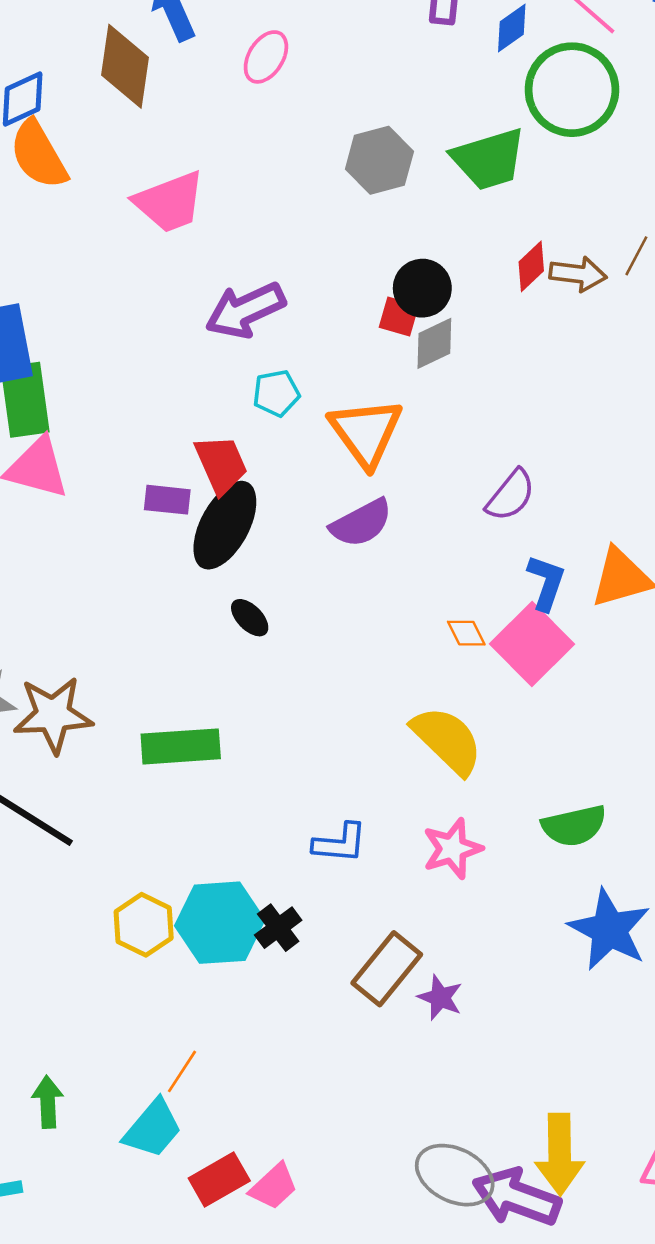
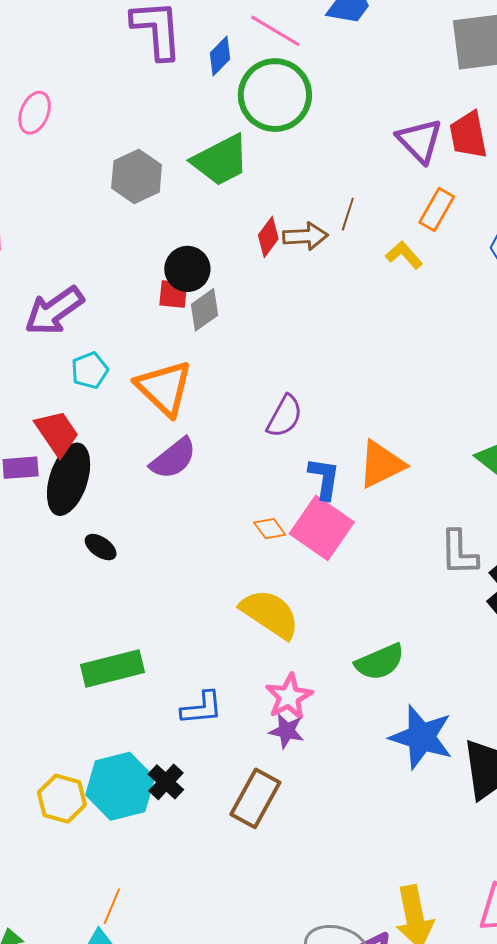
green rectangle: (181, 746) -> (112, 668), moved
purple star: (440, 998) -> (287, 731), moved

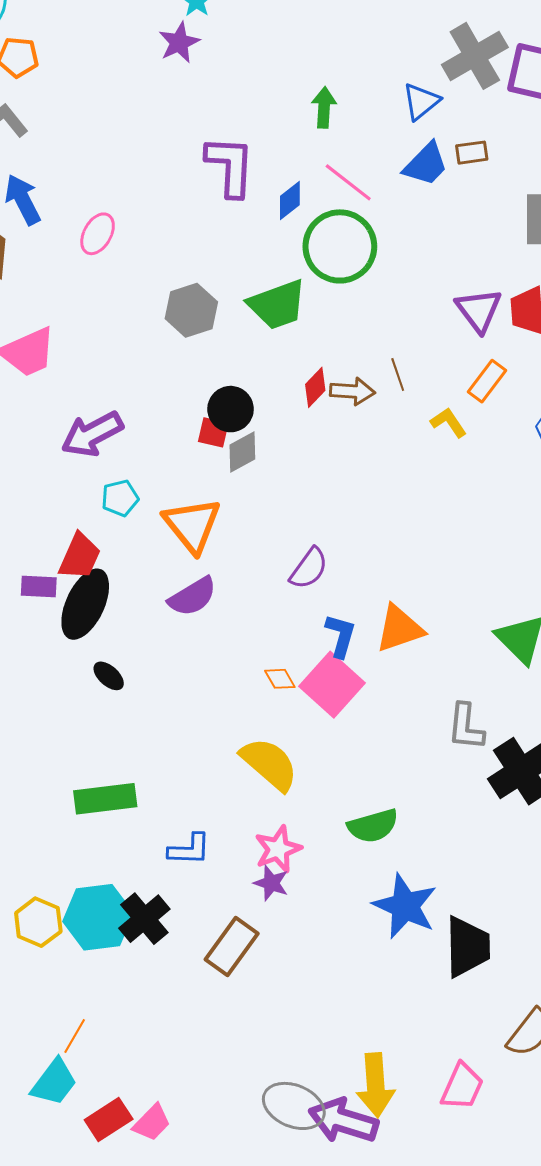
brown line: (348, 214) -> (398, 374), turned -44
red trapezoid: (57, 433) -> (80, 556), turned 51
black cross: (166, 782) -> (144, 919), size x1.4

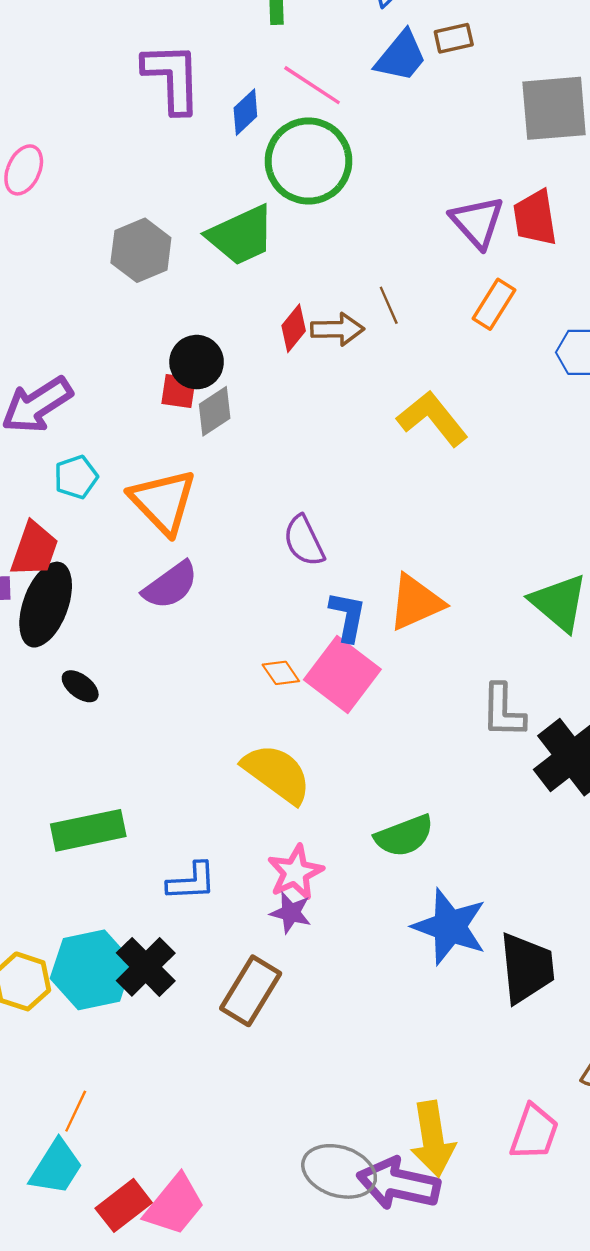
yellow L-shape: (449, 423) -> (432, 419), moved, size x1.6
purple semicircle: (309, 568) -> (304, 541), turned 123
pink trapezoid: (152, 1123) -> (175, 1205), size x1.4

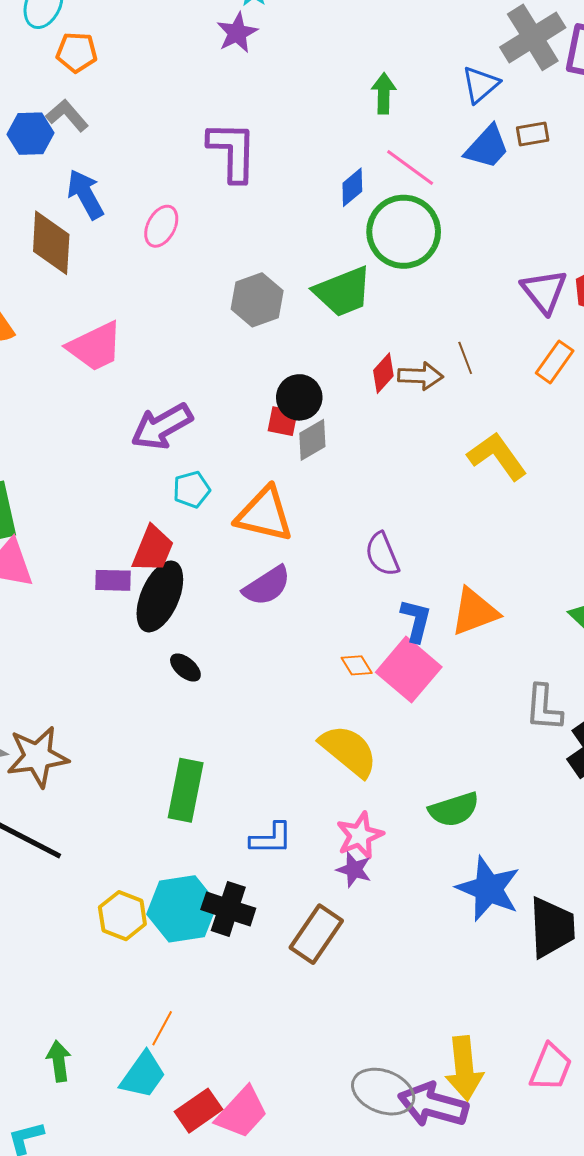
purple L-shape: (172, 78) -> (232, 151), moved
orange triangle: (163, 502) -> (264, 514), turned -36
green rectangle: (88, 830) -> (186, 790), turned -70
black cross: (146, 967) -> (228, 909), turned -30

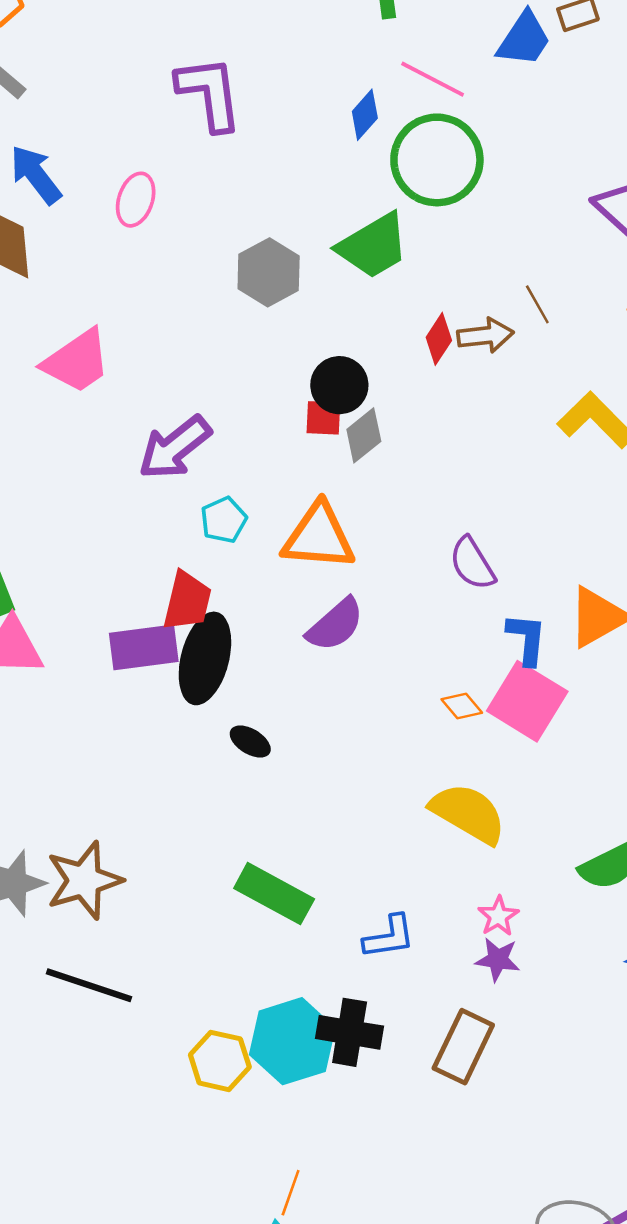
purple rectangle: (113, 580) -> (144, 647), size x1.5
green rectangle: (186, 790) -> (274, 894), turned -64
pink star: (360, 835) -> (498, 916), size x0.7

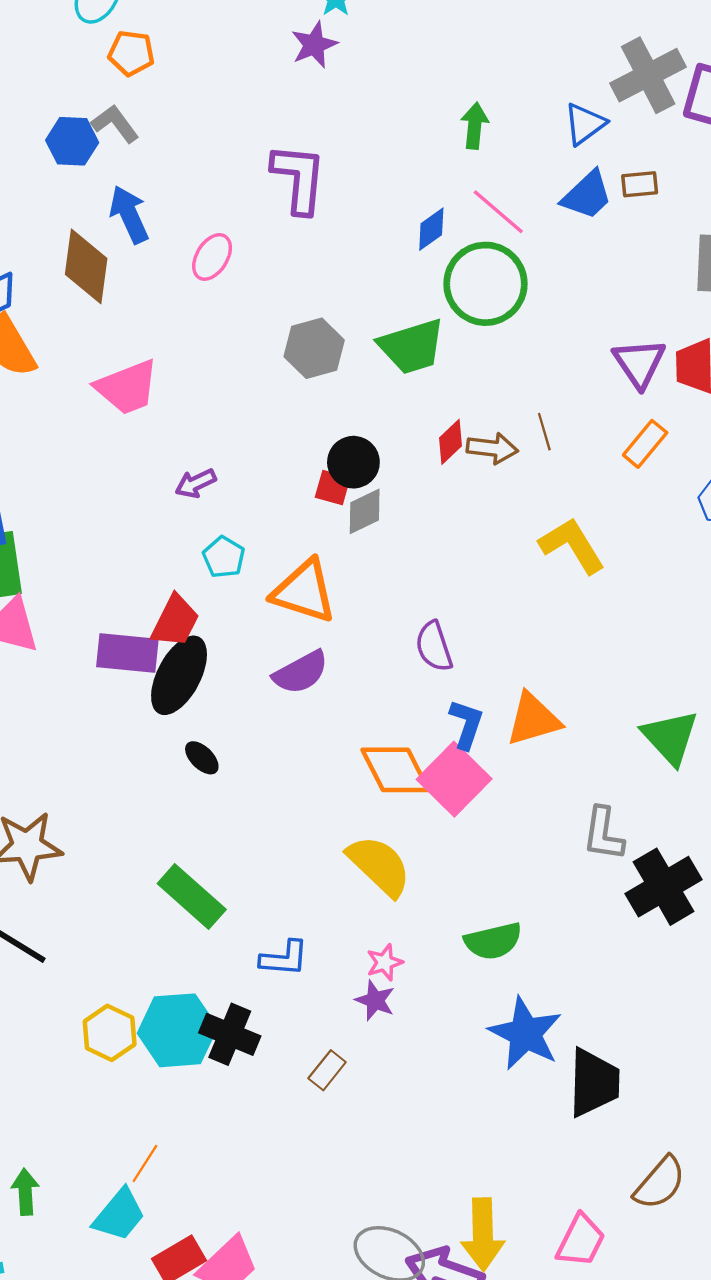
purple arrow: (175, 448) -> (196, 483), size x0.6
cyan pentagon: (224, 520) -> (224, 557), turned -30
orange diamond: (462, 706) -> (395, 770), size x2.0
brown rectangle: (463, 1047) -> (327, 1070), size x0.6

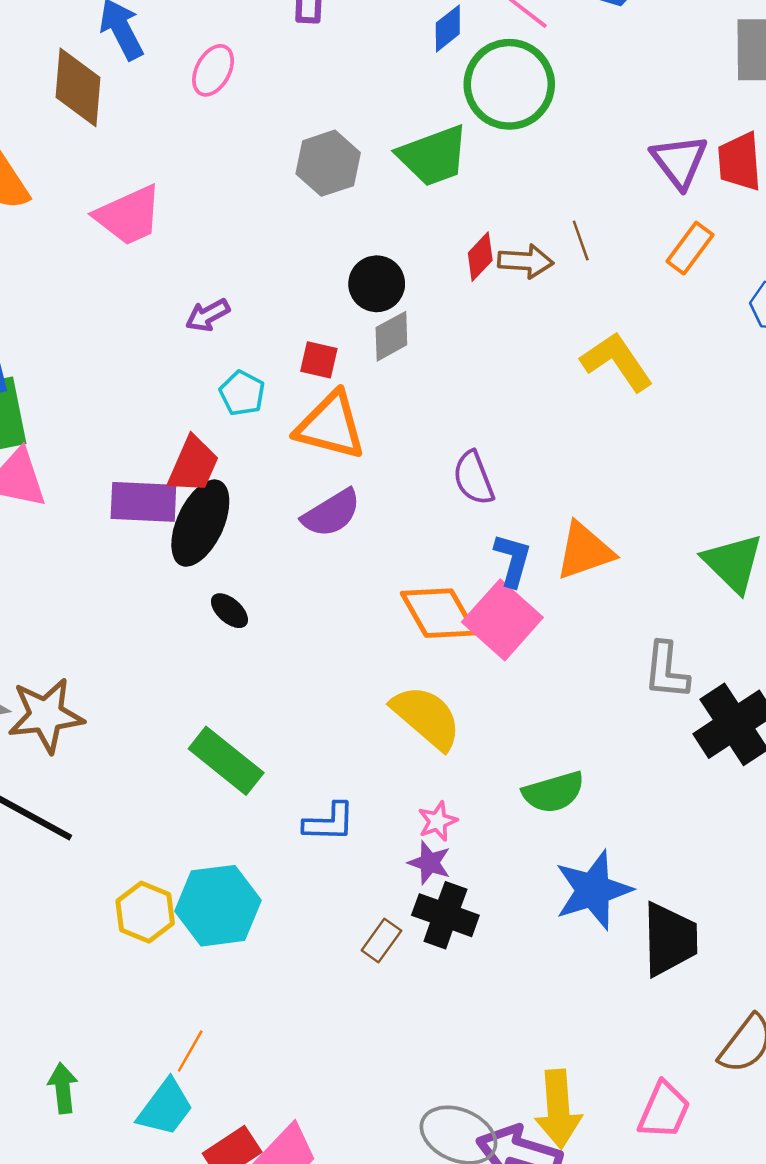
red square: (333, 488) -> (319, 360), moved
black cross: (230, 1034) -> (445, 915), moved
blue star: (525, 1034) -> (593, 890), turned 30

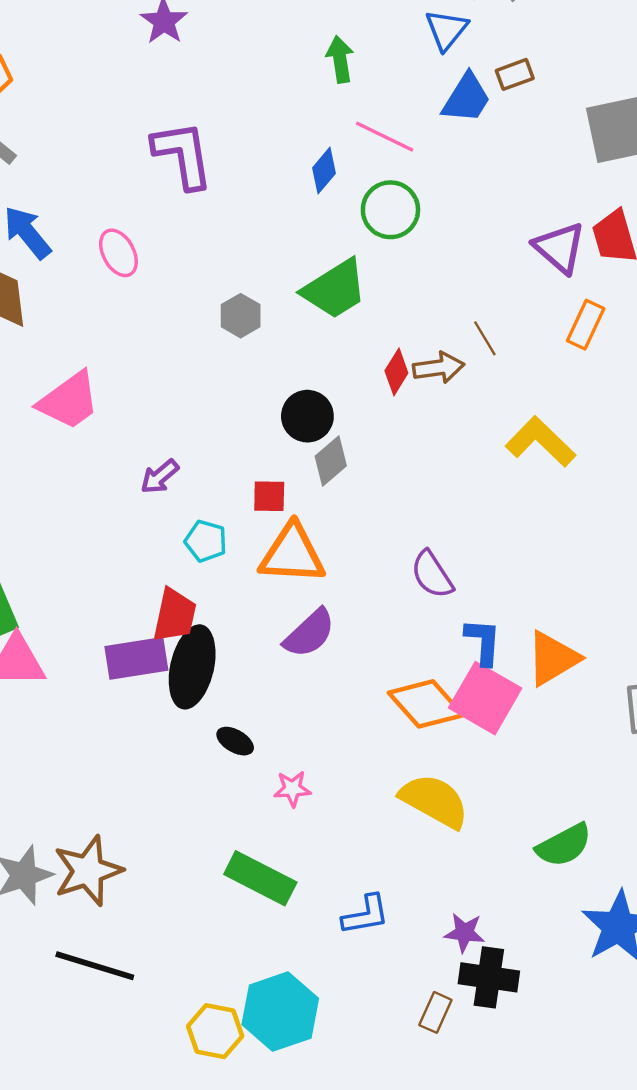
pink ellipse: (213, 70) -> (118, 253), turned -45
green circle: (509, 84) -> (390, 210), size x0.7
gray hexagon: (328, 163) -> (241, 316), size x0.7
orange triangle: (585, 551) -> (553, 658), moved
pink star: (438, 821) -> (292, 789), moved, turned 30

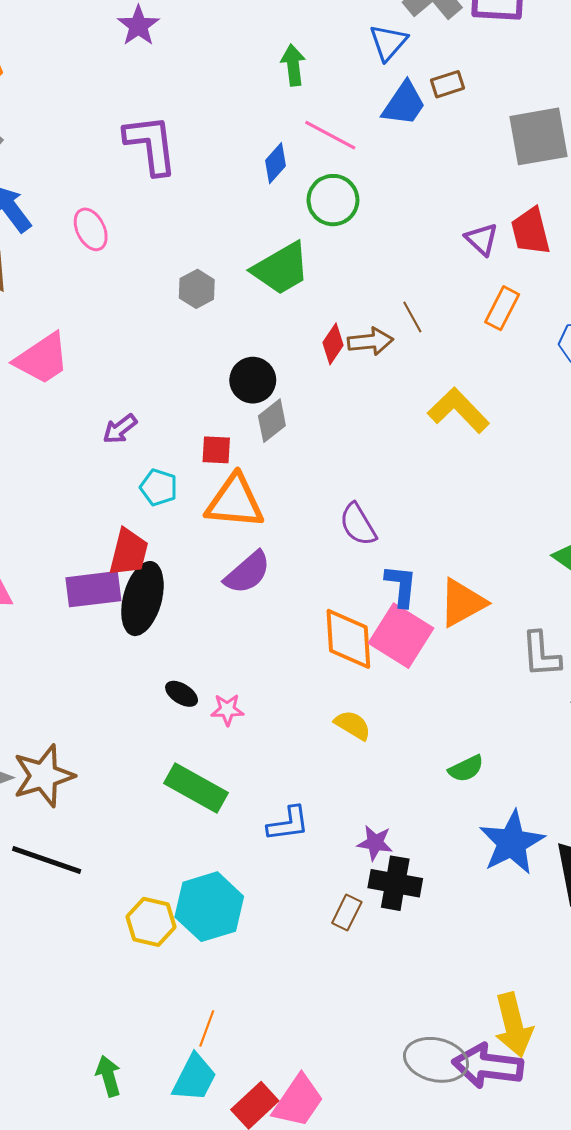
purple triangle: (560, 248) -> (482, 239), size x0.7
orange diamond: (426, 704) -> (348, 639), turned 36
black ellipse: (235, 741) -> (182, 694), moved
yellow semicircle: (434, 801) -> (353, 725), size x0.6
green semicircle: (564, 845) -> (466, 769), size x0.7

